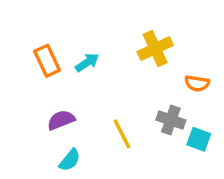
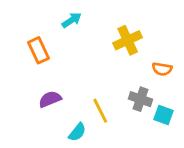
cyan arrow: (87, 62) -> (72, 20), moved
cyan semicircle: (70, 160) -> (77, 132), moved

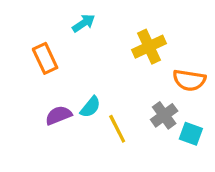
orange semicircle: (162, 69) -> (189, 80), size x1.4
gray cross: (141, 99) -> (164, 115), turned 35
cyan semicircle: (77, 132) -> (90, 107), moved

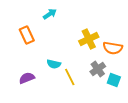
yellow cross: (149, 47) -> (89, 39), moved
cyan semicircle: (90, 107) -> (54, 64), turned 64
purple semicircle: (58, 115) -> (27, 78), moved

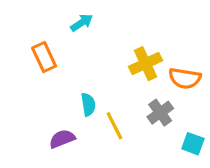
cyan semicircle: (54, 64) -> (88, 104), turned -112
purple semicircle: (27, 78) -> (62, 139), moved
cyan square: (114, 80) -> (193, 144), moved

